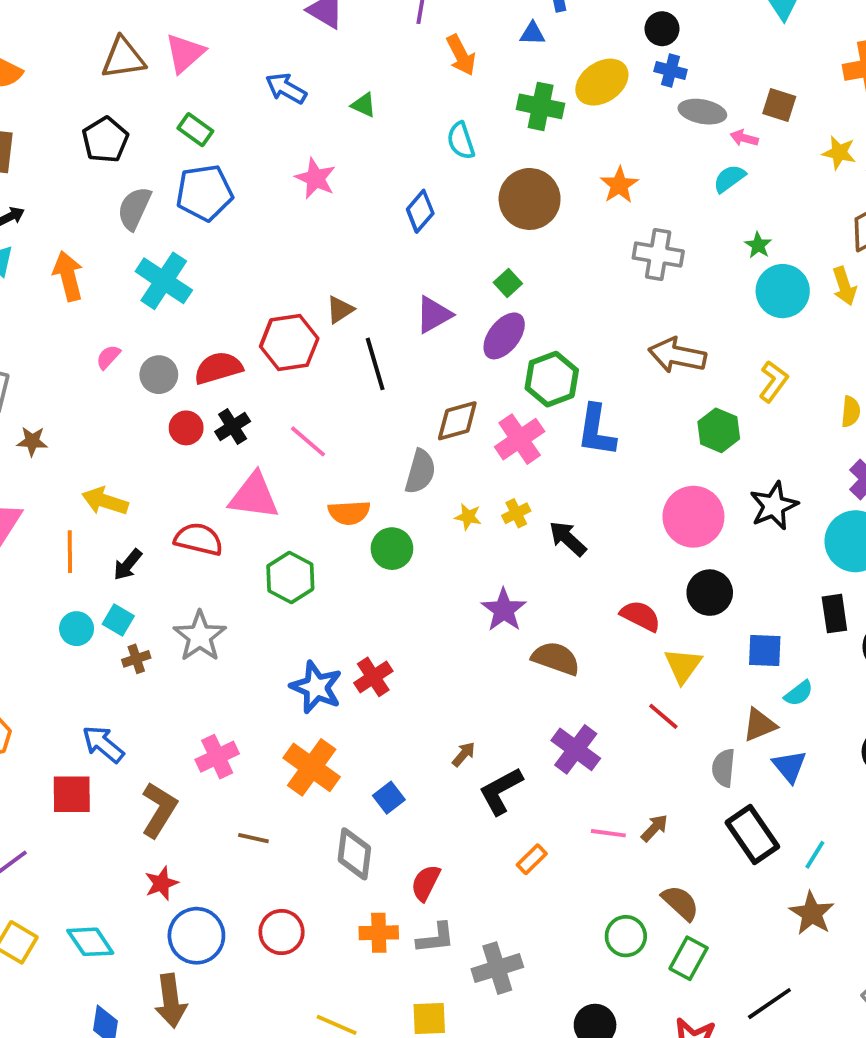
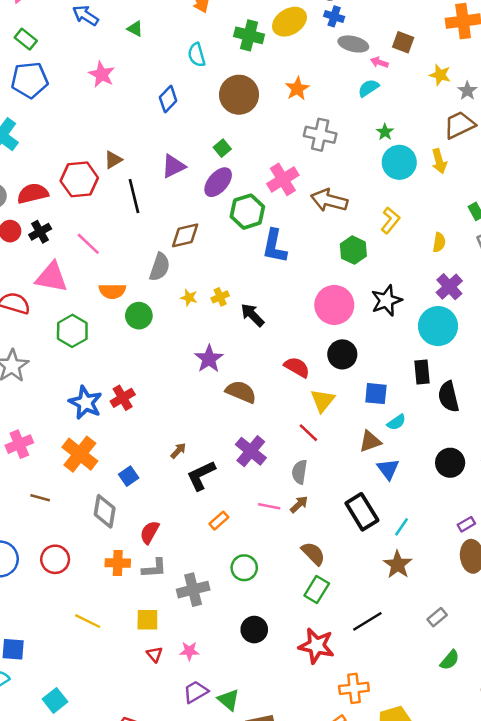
pink cross: (520, 439) -> (283, 179), moved
gray semicircle: (724, 768) -> (300, 472), moved
green circle: (626, 936) -> (244, 568), moved

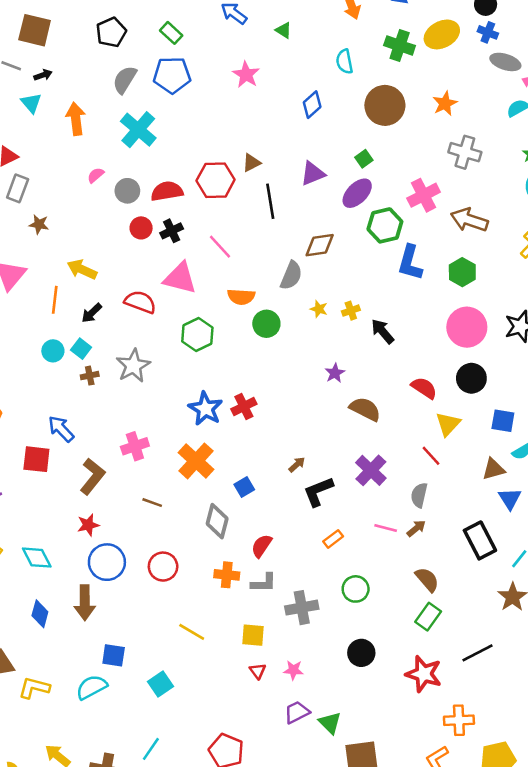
green hexagon: (353, 250) -> (462, 272), moved
purple star: (209, 359) -> (335, 373), size x0.7
cyan square: (55, 700) -> (161, 684), moved

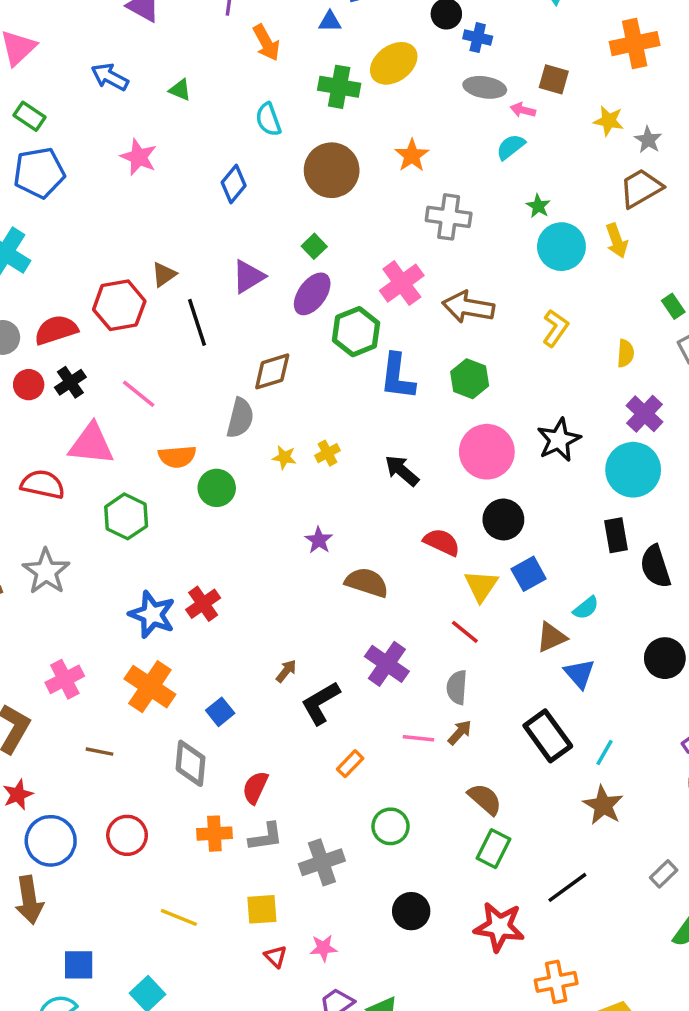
blue cross: (488, 32) -> (478, 38), moved
black arrow: (383, 331) -> (402, 471), moved
blue square: (503, 421) -> (529, 574), moved, turned -30

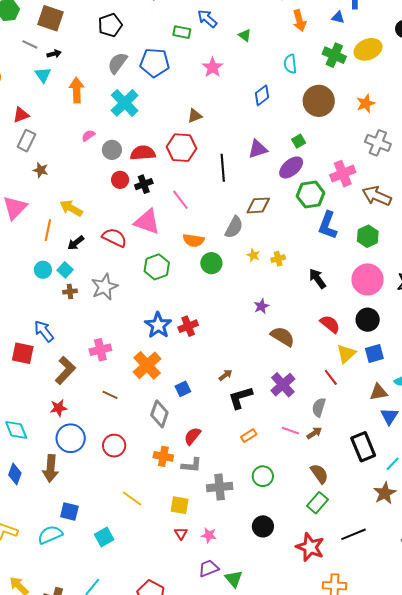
green rectangle: (29, 116) -> (182, 32), moved, turned -36
brown triangle: (164, 274) -> (195, 116), moved

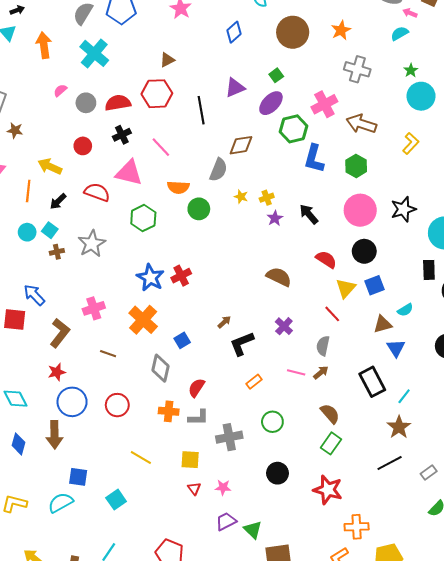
red circle: (120, 180) -> (83, 146), moved
purple star: (261, 306) -> (275, 218), moved
purple cross: (283, 385) -> (284, 326), size x0.7
black line: (354, 534) -> (390, 463), moved

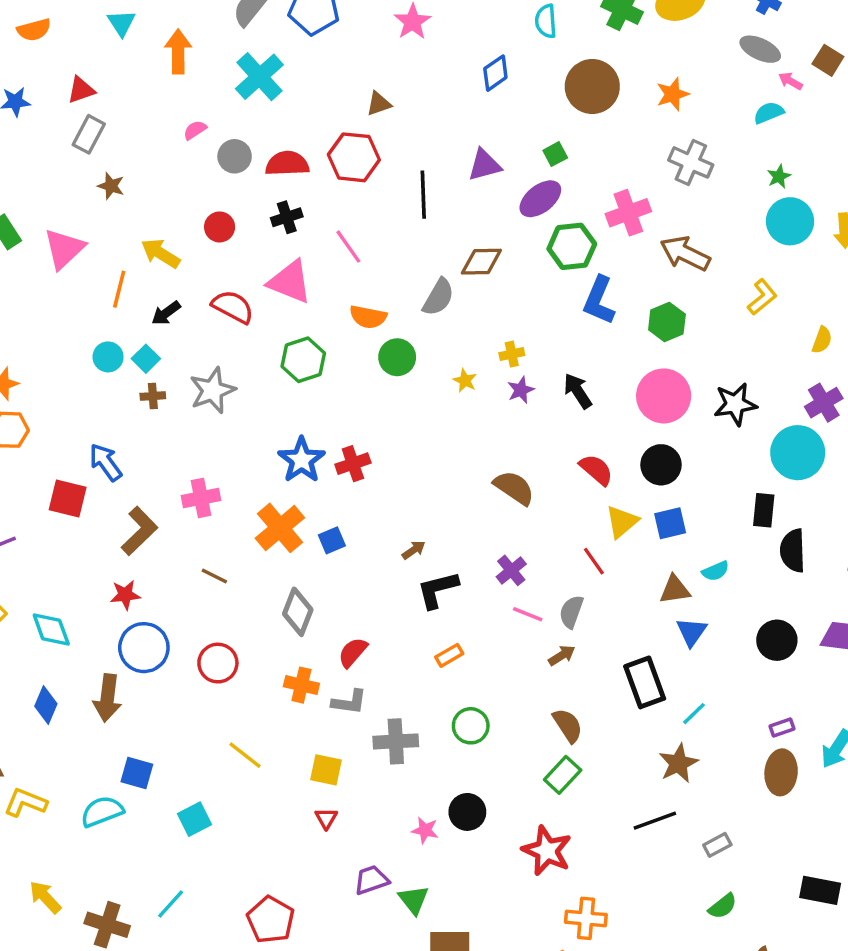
yellow star: (241, 197) -> (465, 380), moved
blue square: (182, 340) -> (332, 540), moved
pink line: (296, 372) -> (528, 614), moved
pink star: (223, 487) -> (425, 830), moved

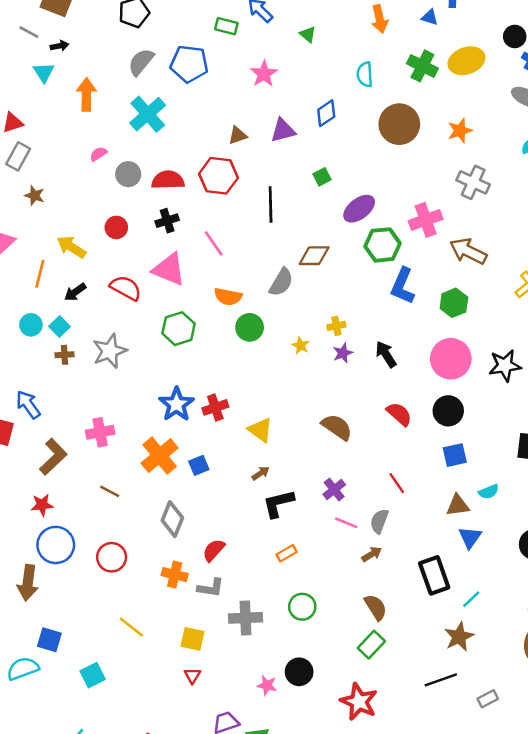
green square: (555, 154) -> (322, 177), moved
purple triangle: (484, 165) -> (283, 130), moved
yellow triangle: (622, 522) -> (260, 430), moved, turned -44

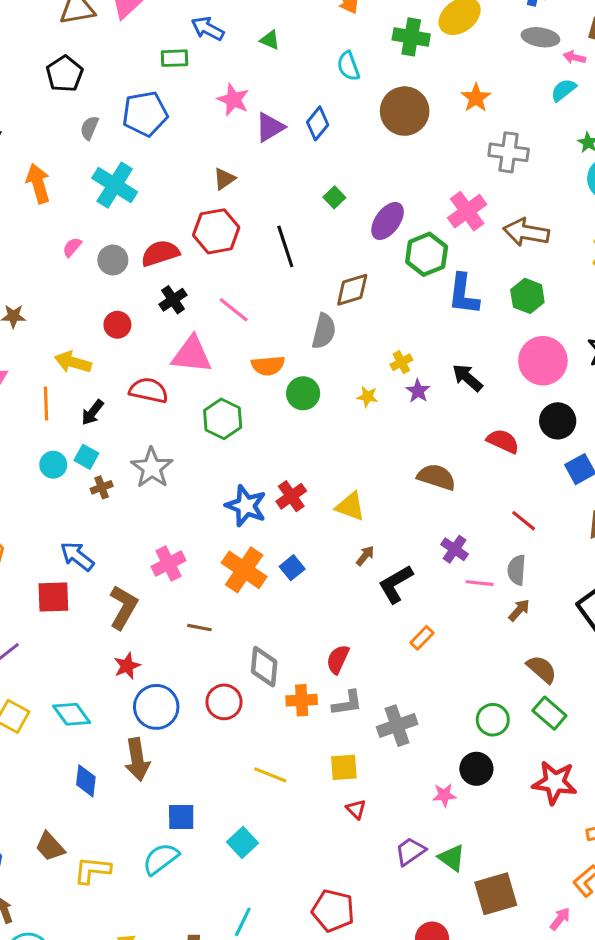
gray semicircle: (141, 62) -> (89, 128), size x0.7
purple triangle: (283, 130) -> (270, 127), moved
gray diamond: (172, 519) -> (264, 667), moved
green circle: (302, 607) -> (493, 720), moved
green rectangle: (371, 645) -> (549, 713), turned -76

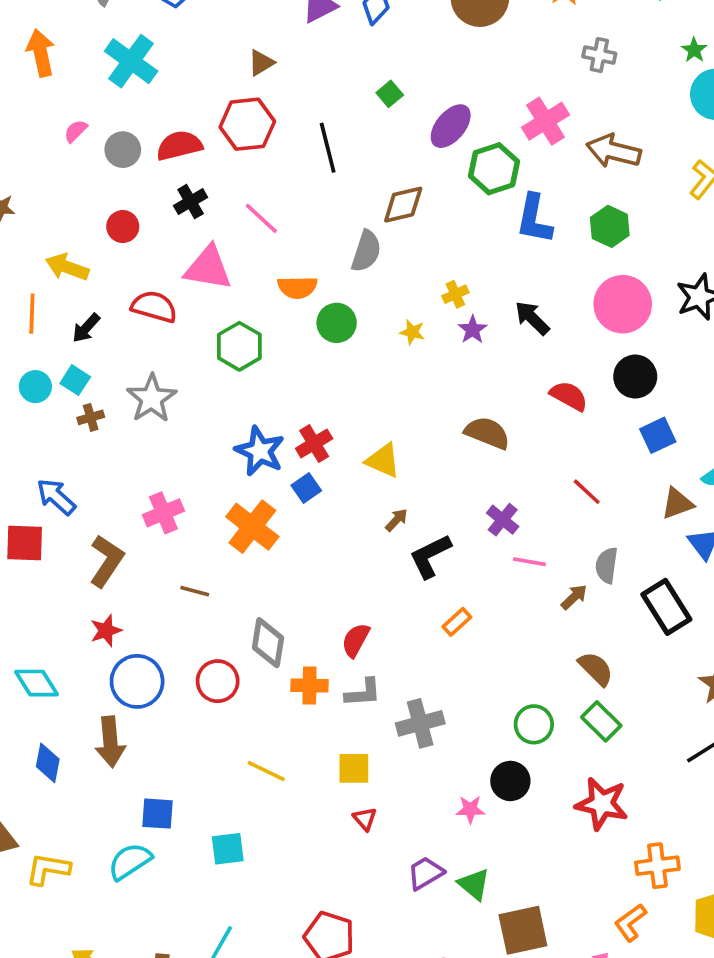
gray cross: (509, 152) -> (599, 55), size x0.7
blue square: (292, 568) -> (306, 488), moved
gray semicircle: (517, 570) -> (607, 565), moved
cyan square: (242, 843) -> (228, 849), turned 32

